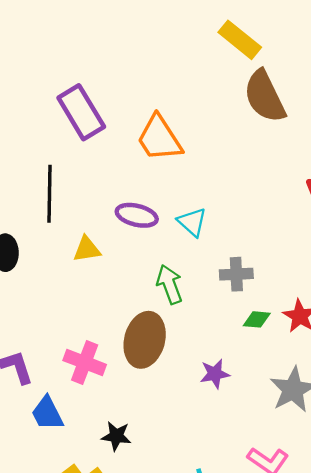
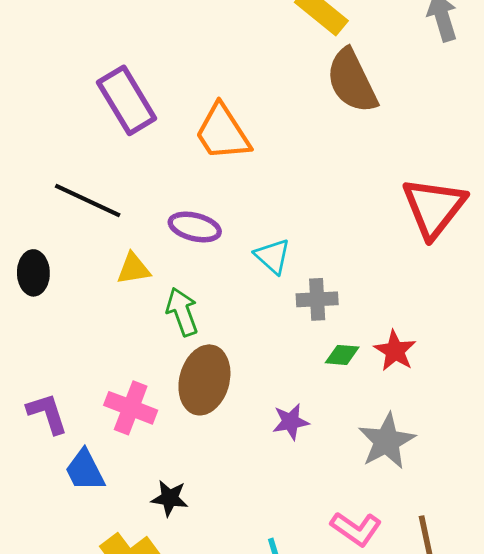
black line: (50, 194) -> (88, 201), turned -66
cyan triangle: (192, 222) -> (273, 256), moved
green arrow: (170, 284) -> (182, 312), moved

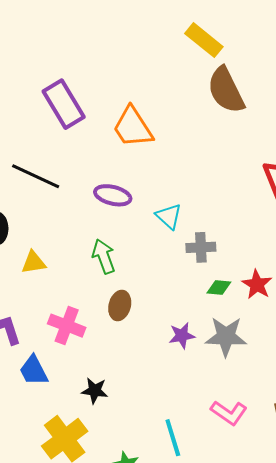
yellow triangle: (134, 269) -> (34, 262), moved
brown ellipse: (204, 380) -> (120, 305), size x0.6
gray star: (387, 441) -> (226, 337), moved, turned 30

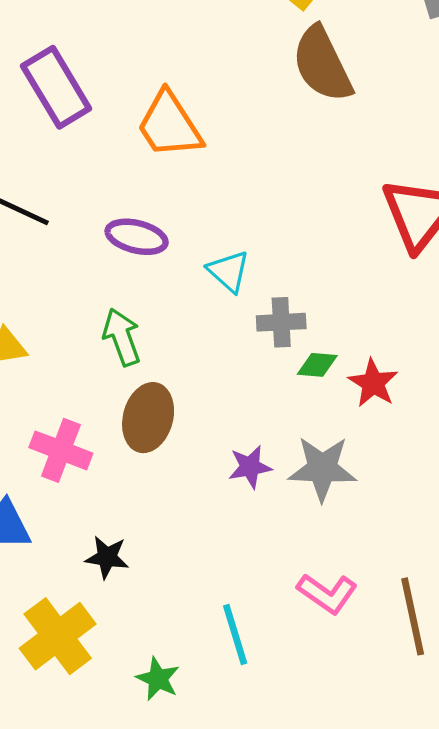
green diamond: (219, 287) -> (317, 365), moved
brown ellipse: (120, 305) -> (148, 418), size x1.4

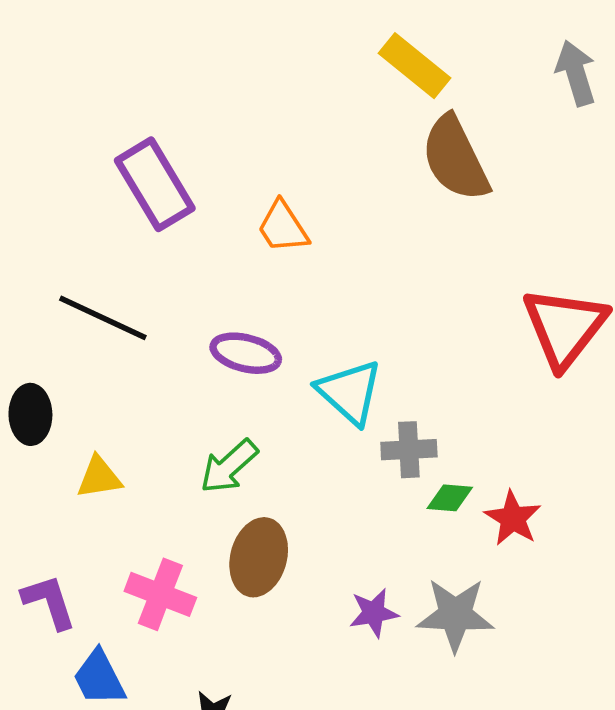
orange trapezoid: (169, 125) -> (283, 227), size x0.7
cyan triangle: (229, 271) -> (350, 392), size x1.4
green arrow: (122, 337) -> (229, 466), turned -112

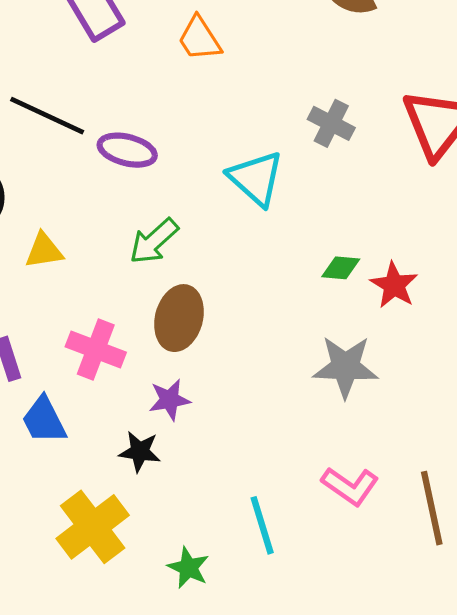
purple ellipse: (246, 353) -> (127, 150), moved
gray cross: (409, 450) -> (331, 123), moved, turned 30
purple star: (374, 613) -> (170, 400), moved

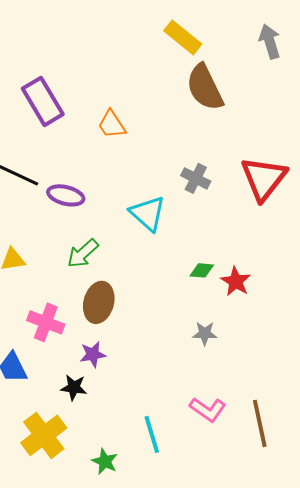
gray star: (345, 367) -> (205, 333), size x0.6

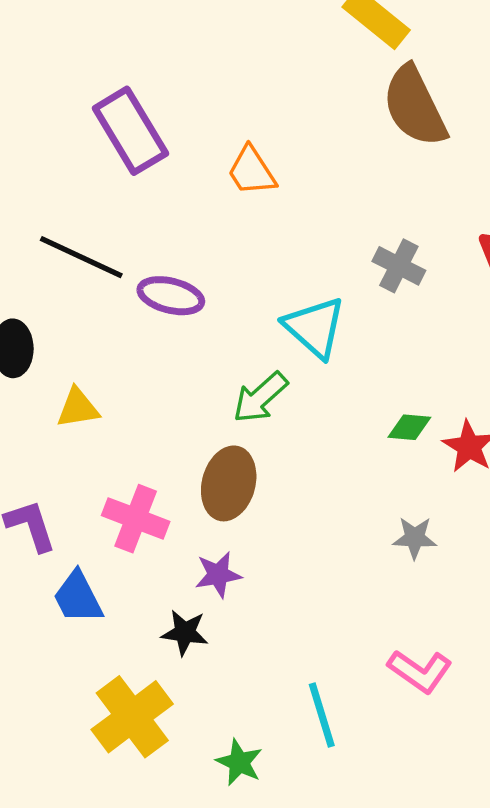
green arrow: (83, 253) -> (260, 397), moved

